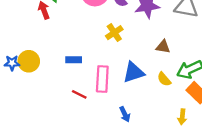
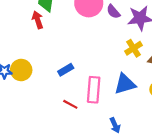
yellow cross: (114, 33) -> (134, 48), moved
blue rectangle: (74, 60) -> (66, 70), turned -32

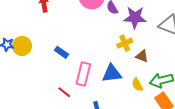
blue rectangle: (66, 70) -> (62, 52), turned 56
red line: (70, 104) -> (64, 92), moved

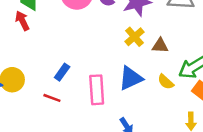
blue rectangle: (62, 52) -> (62, 72), turned -72
red line: (64, 92) -> (52, 98), moved

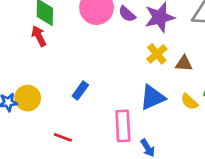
pink rectangle: (97, 90) -> (123, 126), moved
red line: (52, 98) -> (63, 137), moved

